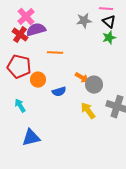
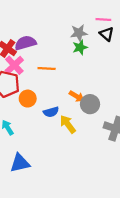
pink cross: (26, 17) -> (14, 65), moved
green star: (109, 38) -> (80, 47), moved
yellow arrow: (88, 111) -> (68, 124), moved

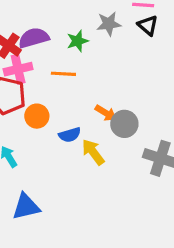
green star: (80, 47) -> (77, 41), moved
pink cross: (14, 65) -> (18, 69), turned 30

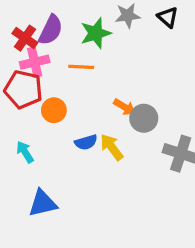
purple semicircle: (34, 38) -> (51, 30), turned 132
green star: (77, 41) -> (96, 33), size x1.4
blue semicircle: (70, 135) -> (86, 142), moved

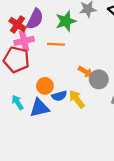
orange circle: (54, 110) -> (45, 86), moved
blue triangle: (43, 203) -> (39, 108), moved

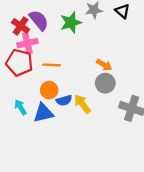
purple semicircle: (35, 19) -> (39, 20), turned -65
orange line: (56, 44) -> (51, 65), moved
orange arrow: (86, 72) -> (104, 65), moved

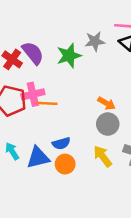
pink cross: (27, 43) -> (33, 94), moved
orange circle: (49, 90) -> (65, 164), moved
yellow arrow: (82, 104) -> (103, 156), moved

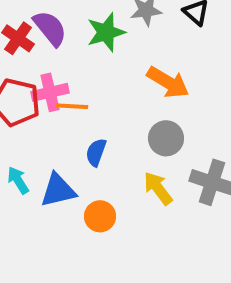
orange arrow: (106, 103) -> (168, 82), moved, size x1.5
blue semicircle: (61, 143) -> (96, 152), moved, turned 126
orange circle: (65, 164) -> (100, 216), moved

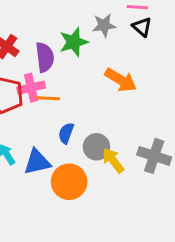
purple semicircle: (50, 28) -> (45, 57), moved, turned 32
gray circle: (166, 138) -> (96, 147), moved
orange circle: (100, 216) -> (69, 182), size x1.5

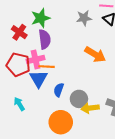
green star: (74, 42) -> (41, 18), moved
yellow arrow: (113, 160) -> (90, 108), turned -60
blue triangle: (37, 162) -> (38, 79), moved, turned -48

